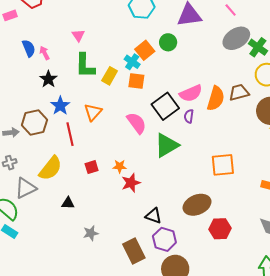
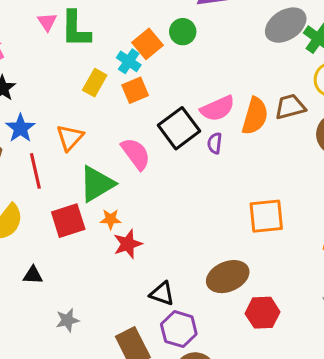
green L-shape: (85, 66) -> (76, 29), moved
orange square: (136, 81) -> (135, 90), turned -30
green triangle: (167, 145) -> (97, 184), moved
red square: (92, 167) -> (68, 221), size x1.6

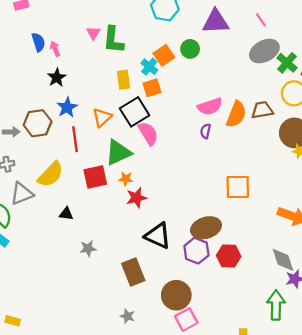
yellow rectangle: (95, 83) -> (123, 80), turned -42
black square: (179, 128) -> (135, 112), moved
black triangle: (162, 294) -> (158, 236), size x1.5
purple hexagon: (179, 329) -> (196, 251), moved

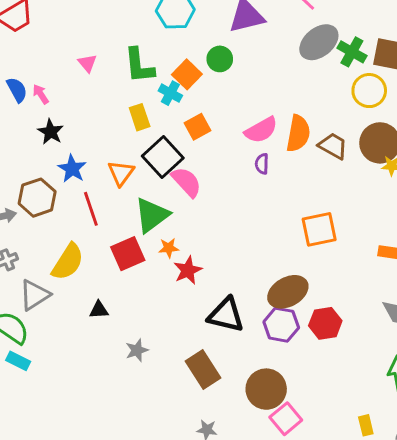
green L-shape: (113, 40) -> (139, 66), moved
orange square: (152, 88) -> (198, 127), moved
brown trapezoid: (262, 110) -> (333, 146), moved, turned 50

